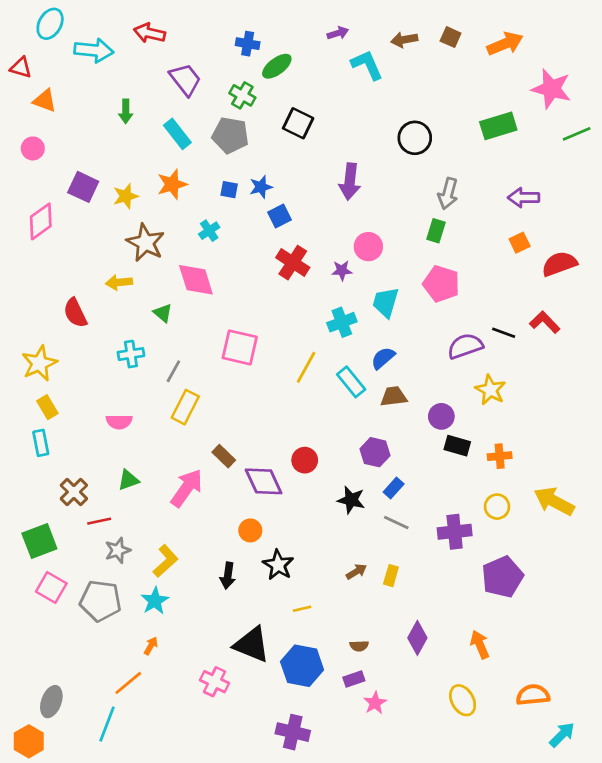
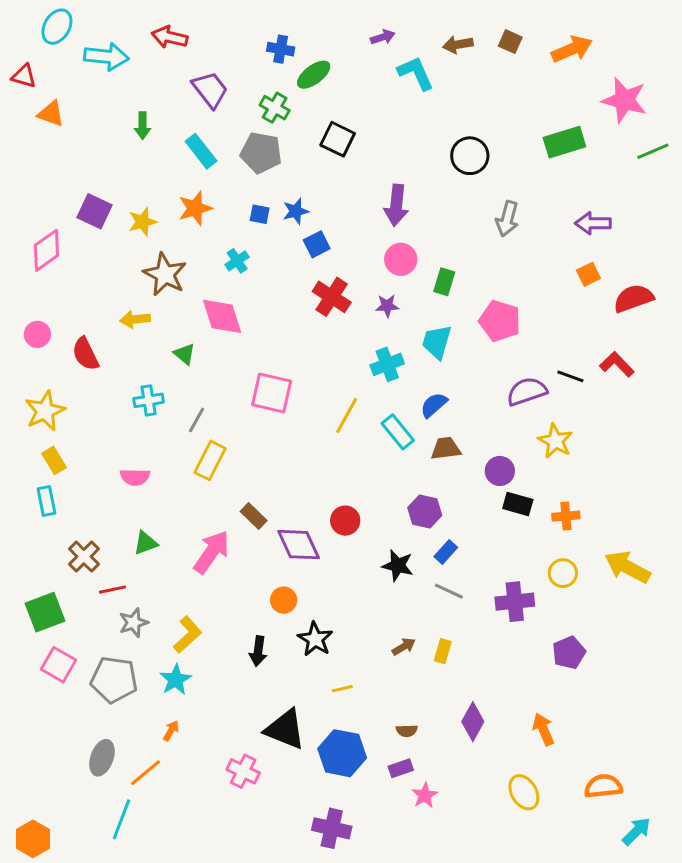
pink circle: (33, 148) -> (37, 334), moved
green rectangle: (436, 231) -> (444, 282), moved
pink circle: (368, 247) -> (401, 259), moved
purple pentagon: (502, 577) -> (569, 653), size x0.7
gray ellipse: (51, 702) -> (102, 758), moved

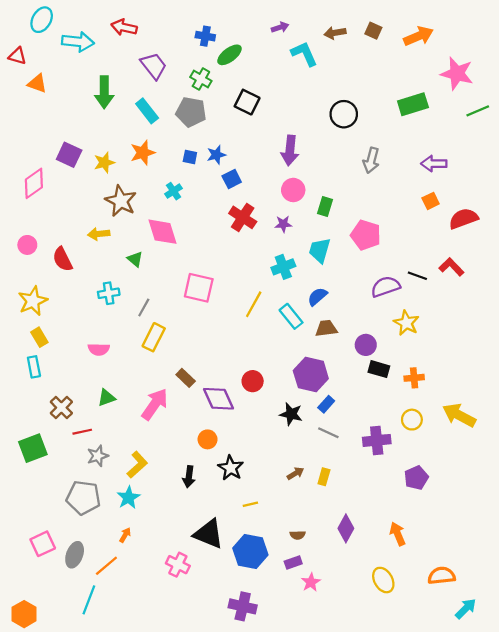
green arrow: (143, 126) -> (104, 92), size x1.6
purple hexagon: (425, 512) -> (311, 375), size x1.4
pink square: (58, 665) -> (43, 544), moved, turned 35

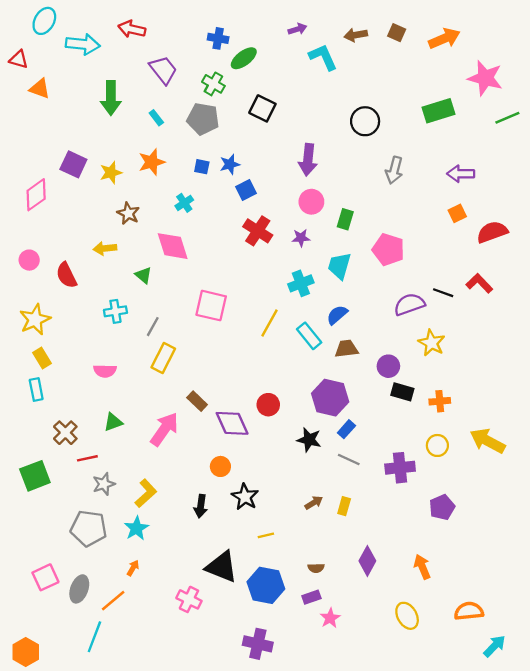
cyan rectangle: (147, 111) -> (156, 118), size x0.6
brown star: (121, 201) -> (128, 213), size x0.7

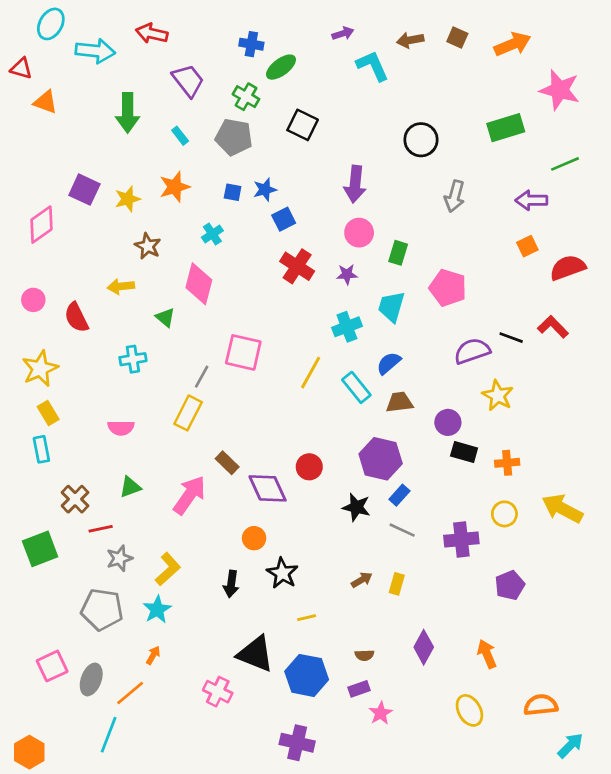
green line: (507, 118) -> (565, 164), moved
pink diamond: (173, 246) -> (199, 284), turned 32
gray line: (153, 327) -> (202, 377), moved

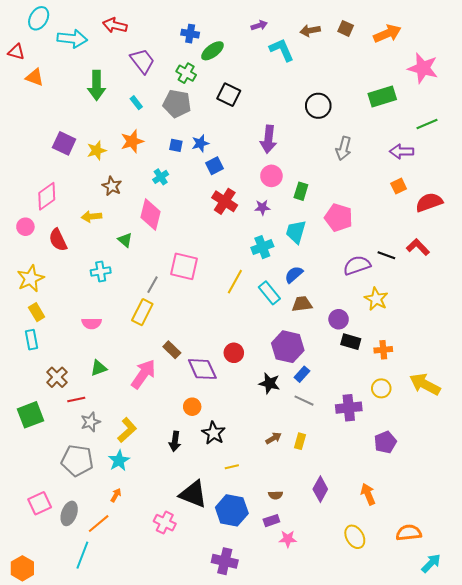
pink diamond: (41, 225) -> (47, 196), moved
pink star: (381, 713) -> (288, 539), turned 30

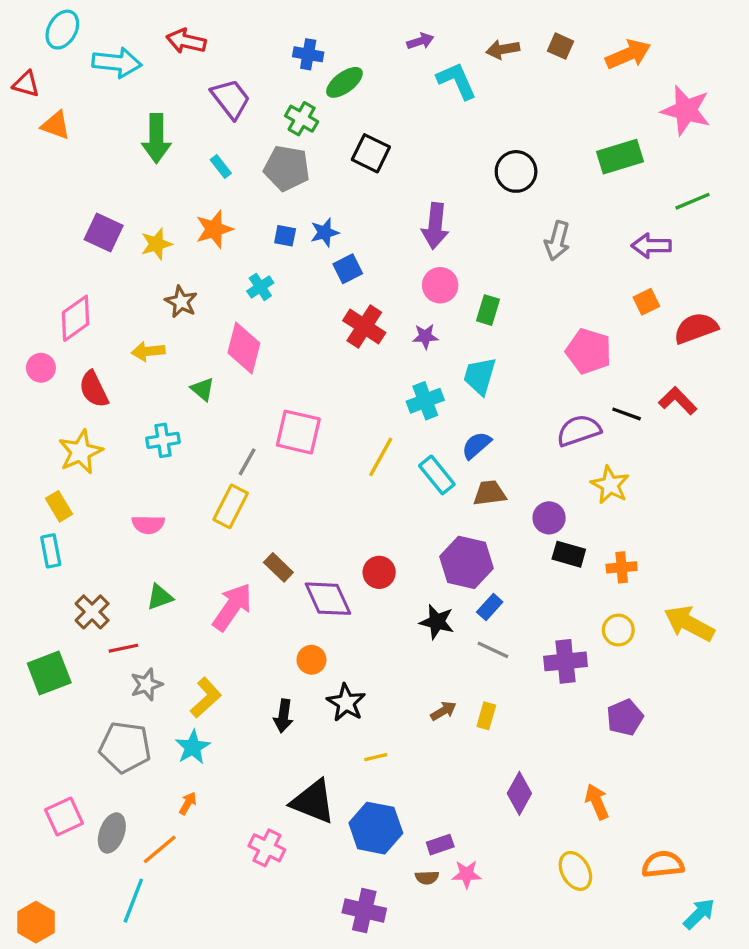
pink pentagon: (339, 218) -> (589, 351), moved
yellow star: (30, 279) -> (81, 452), moved
brown semicircle: (276, 495) -> (427, 878), moved

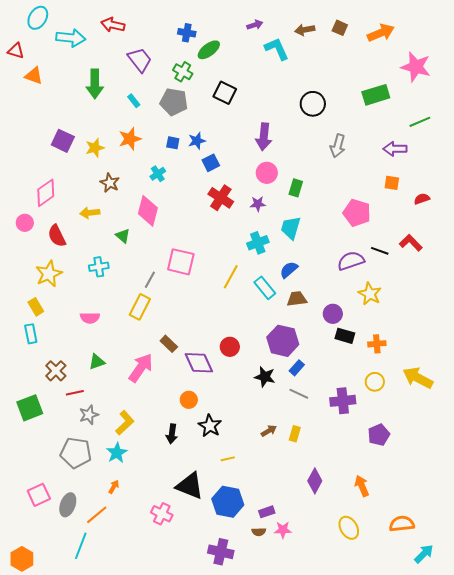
orange square: (646, 302) -> (392, 183), turned 35
red semicircle: (696, 328) -> (422, 199), size x0.6

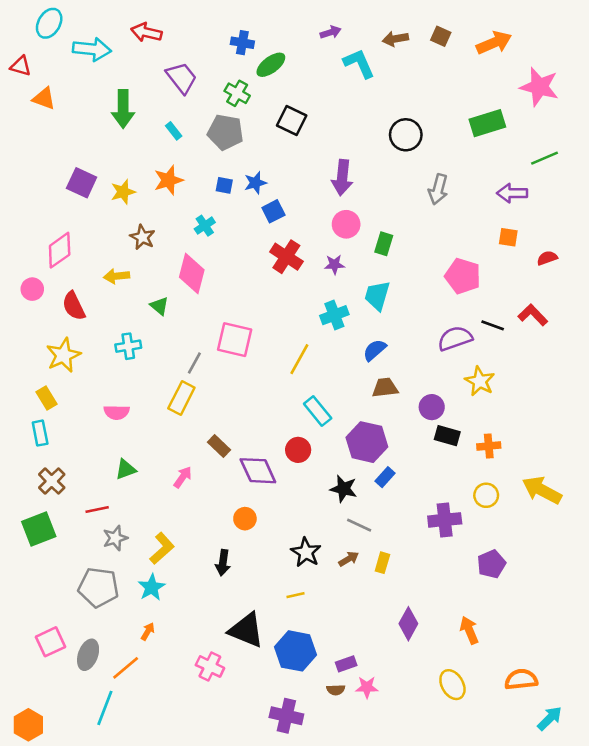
cyan rectangle: (265, 288) -> (318, 411), moved
pink arrow: (141, 368) -> (183, 477), size x0.6
brown cross: (56, 371) -> (52, 481), moved
gray line: (299, 394) -> (359, 525), moved
black star: (210, 426) -> (306, 552), moved

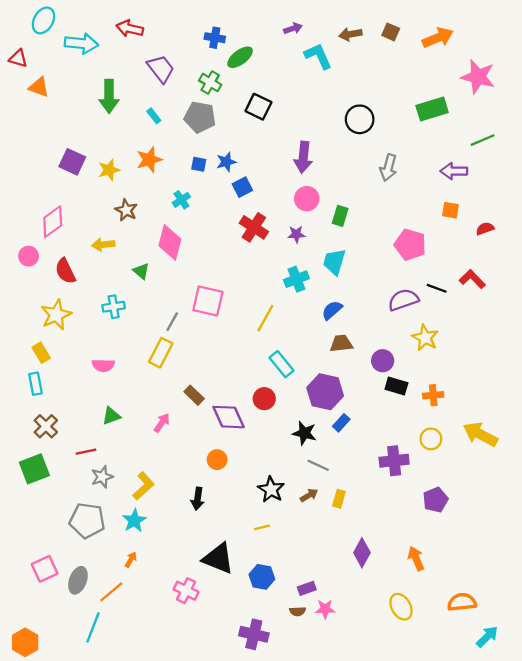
blue hexagon: (296, 651) -> (262, 577), size x0.7

